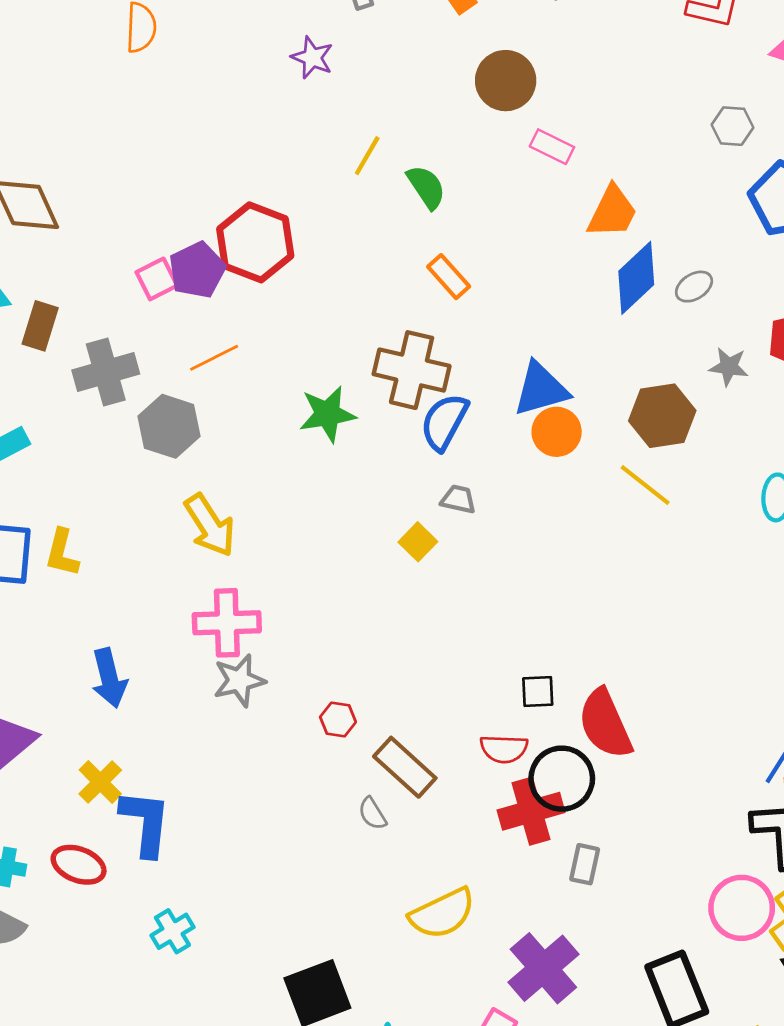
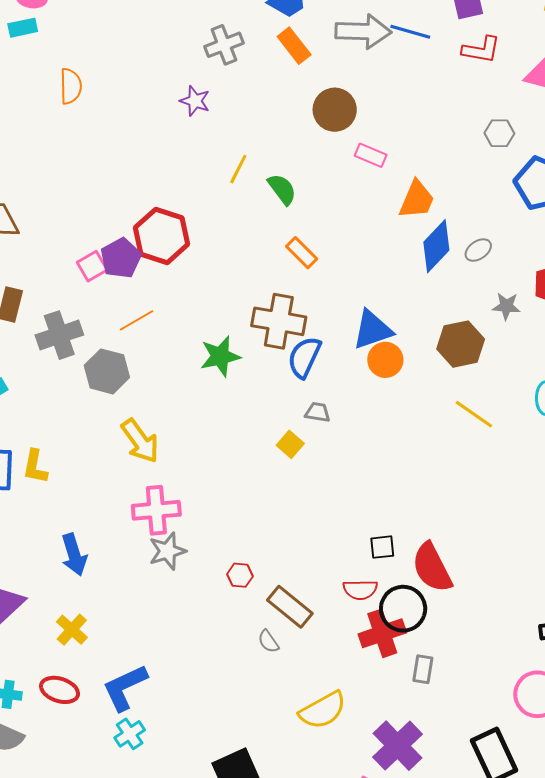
yellow line: (645, 485) -> (474, 414), moved
blue L-shape: (146, 823) -> (125, 687), moved, turned -118

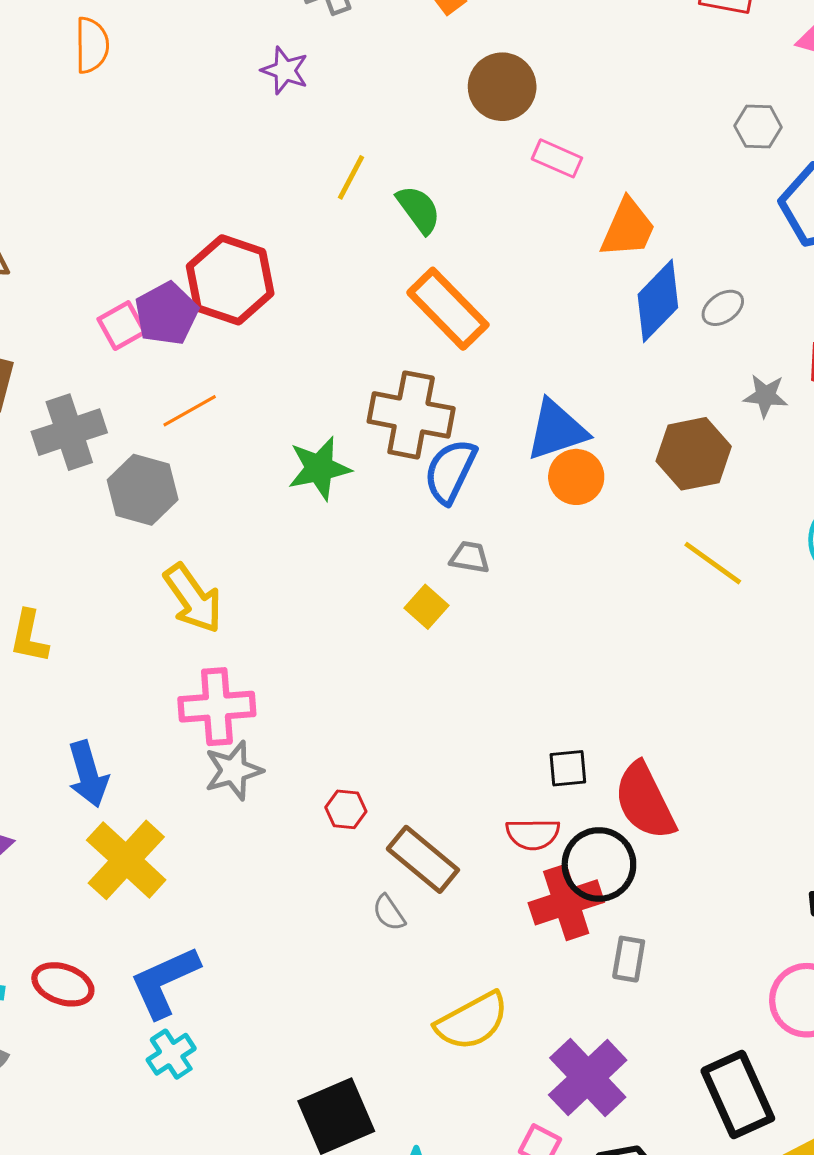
orange rectangle: (302, 253) -> (448, 309), size x1.6
yellow cross: (72, 630) -> (126, 860), moved, size x1.6

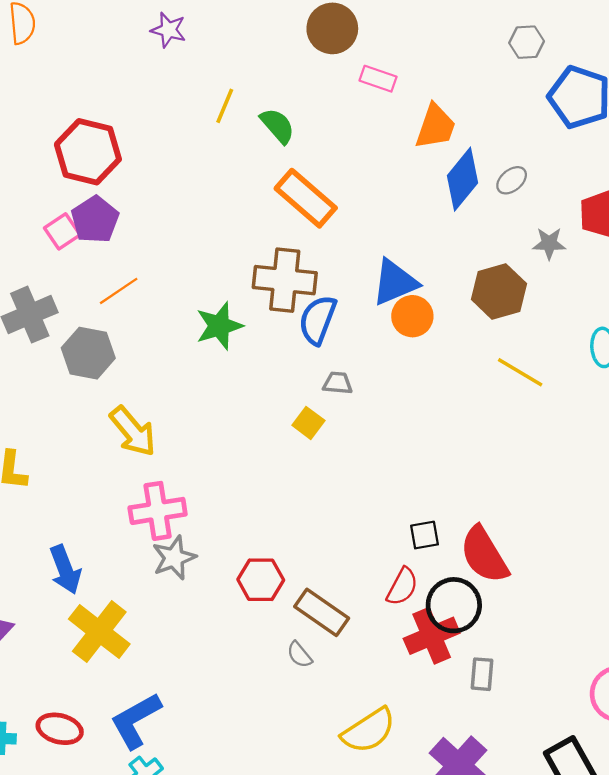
red hexagon: (230, 280) -> (88, 152), moved
red hexagon: (346, 809) -> (261, 580), size x1.5
red semicircle: (533, 834) -> (402, 587), turned -57

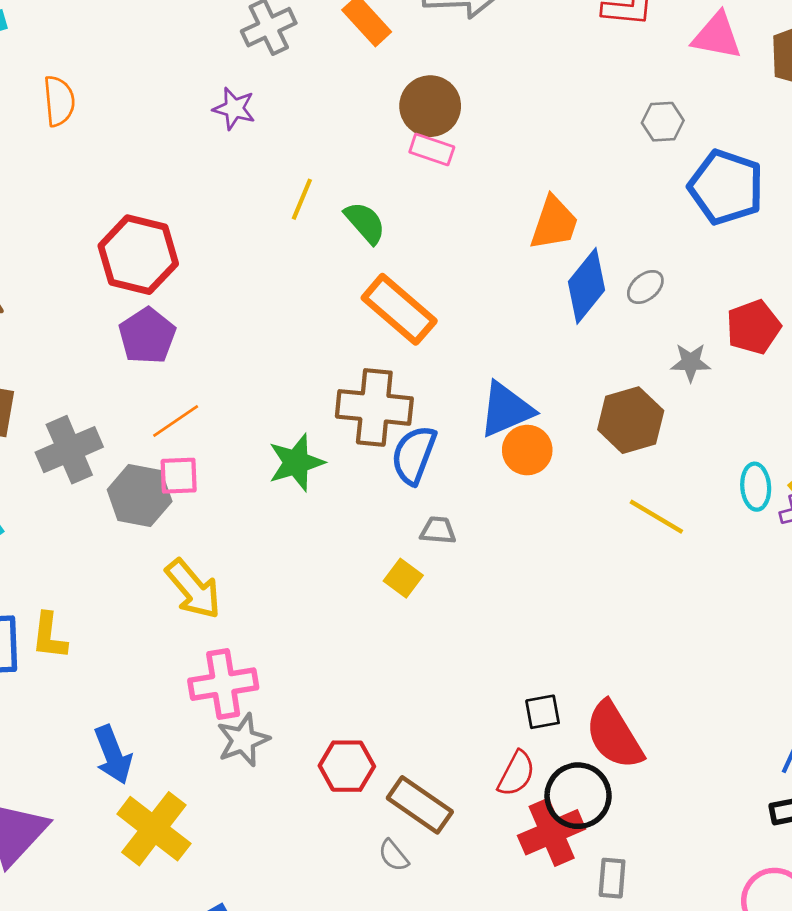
pink rectangle: (378, 79) -> (432, 149), moved
pink square: (62, 231) -> (179, 476), moved, turned 32

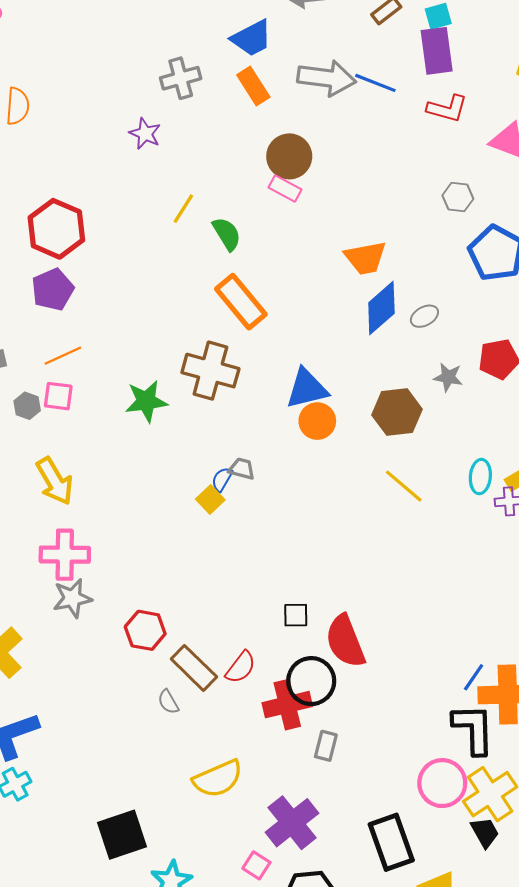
orange trapezoid: (554, 223) -> (365, 258), turned 51
blue semicircle: (414, 455) -> (222, 479), moved, size x0.6
gray hexagon: (140, 495) -> (27, 406), size x0.6
red semicircle: (516, 774) -> (241, 667), moved

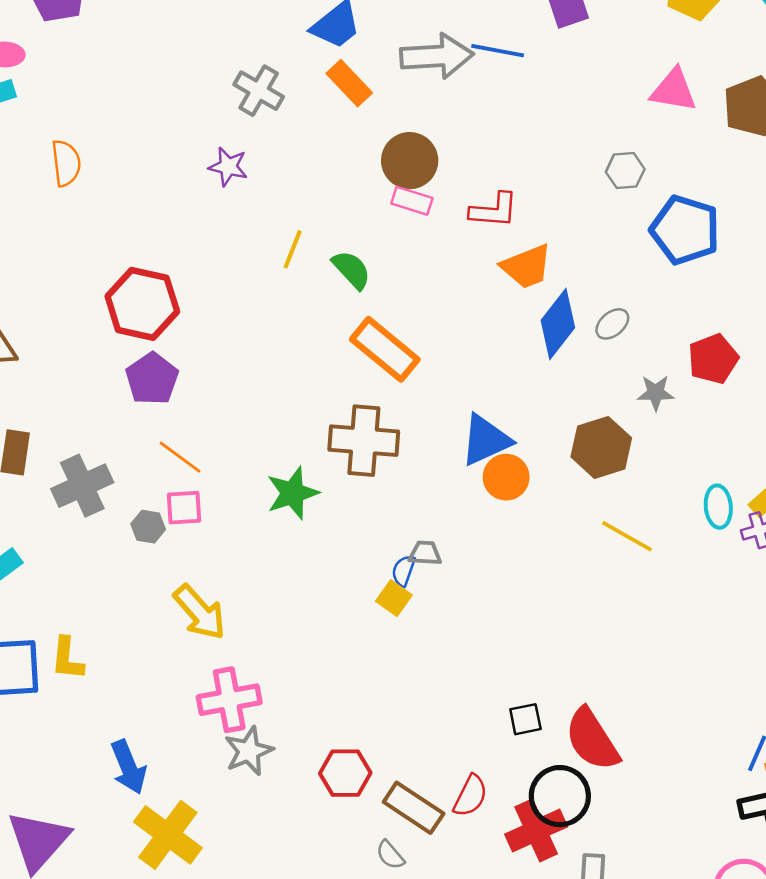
gray cross: (181, 78) -> (259, 91), turned -33
red L-shape: (447, 109) -> (494, 210), moved
orange line: (63, 356) -> (180, 457), turned 72

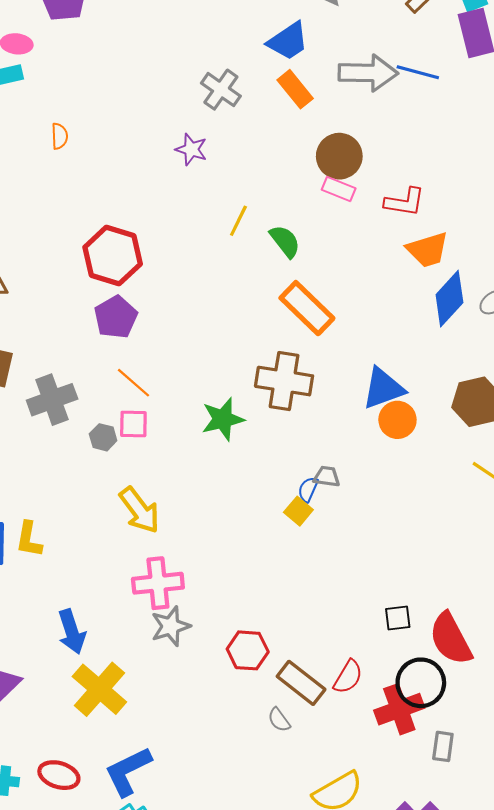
orange semicircle: (66, 163) -> (60, 136), size x0.7

